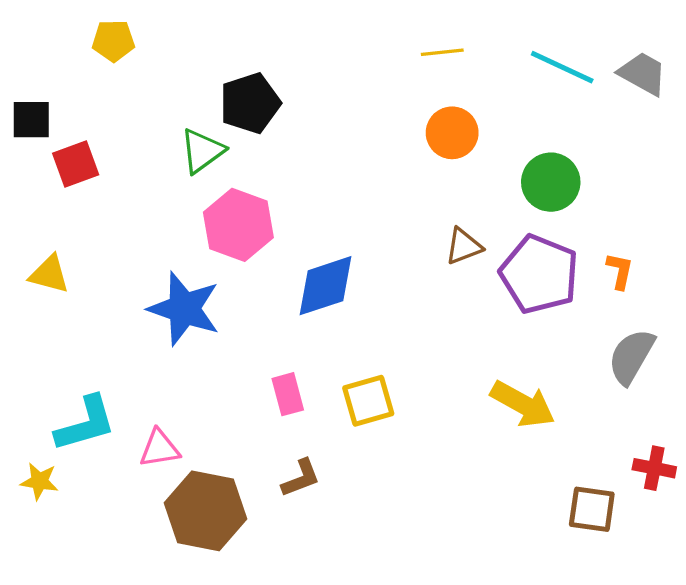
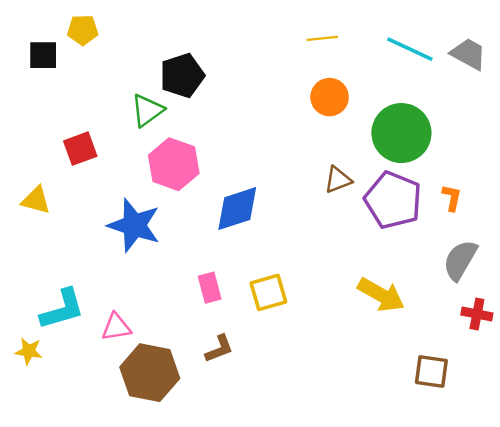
black square: (31, 120) -> (43, 55), moved
red square: (76, 164) -> (80, 149), moved
green circle: (551, 182) -> (401, 133), size x1.4
red cross: (654, 468) -> (477, 314), moved

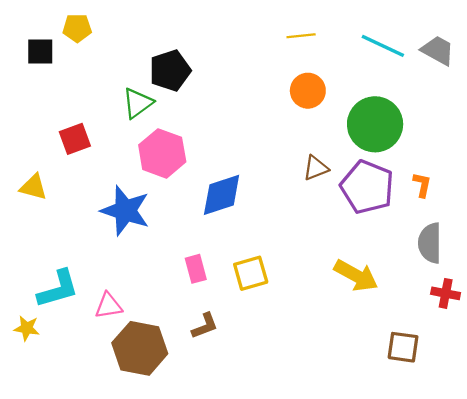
gray semicircle: (460, 260) -> (430, 243), turned -30

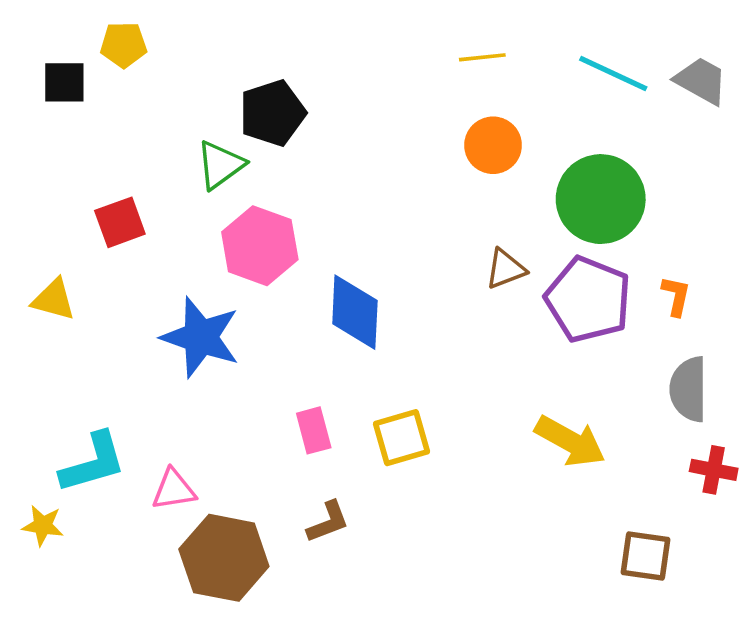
blue diamond: (222, 195) -> (355, 312), turned -69

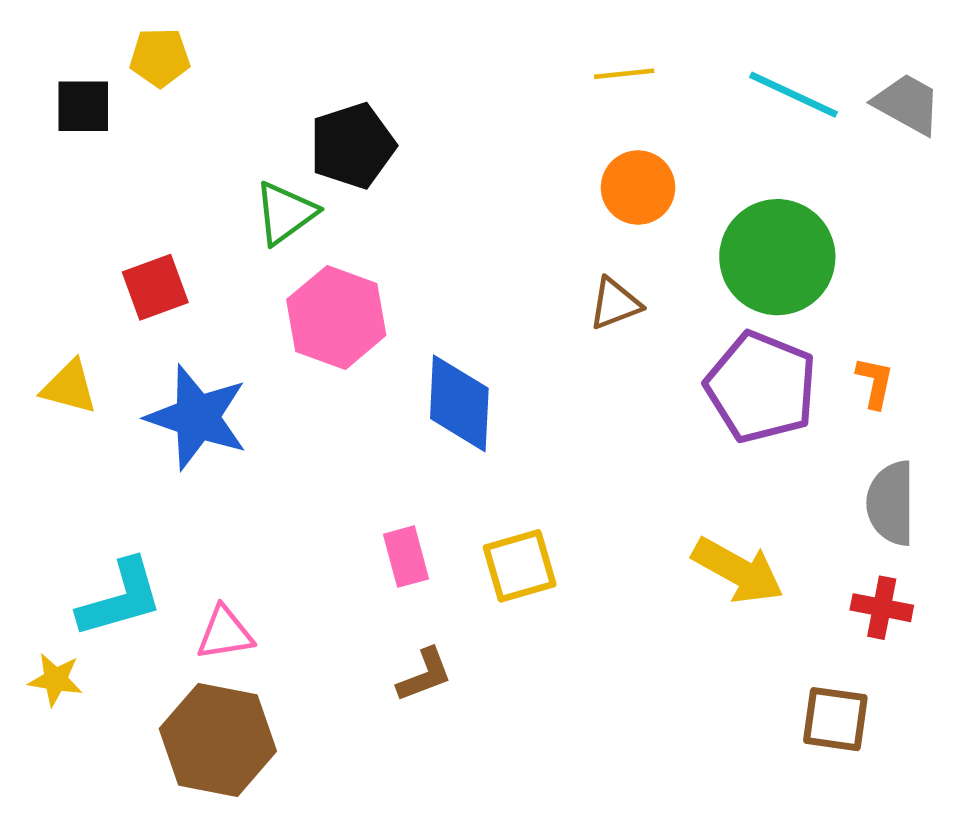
brown triangle: (506, 269) -> (615, 304), moved
blue star: (201, 337) -> (197, 417), moved
red cross: (714, 470) -> (882, 608), moved
brown hexagon: (224, 558) -> (218, 740), moved

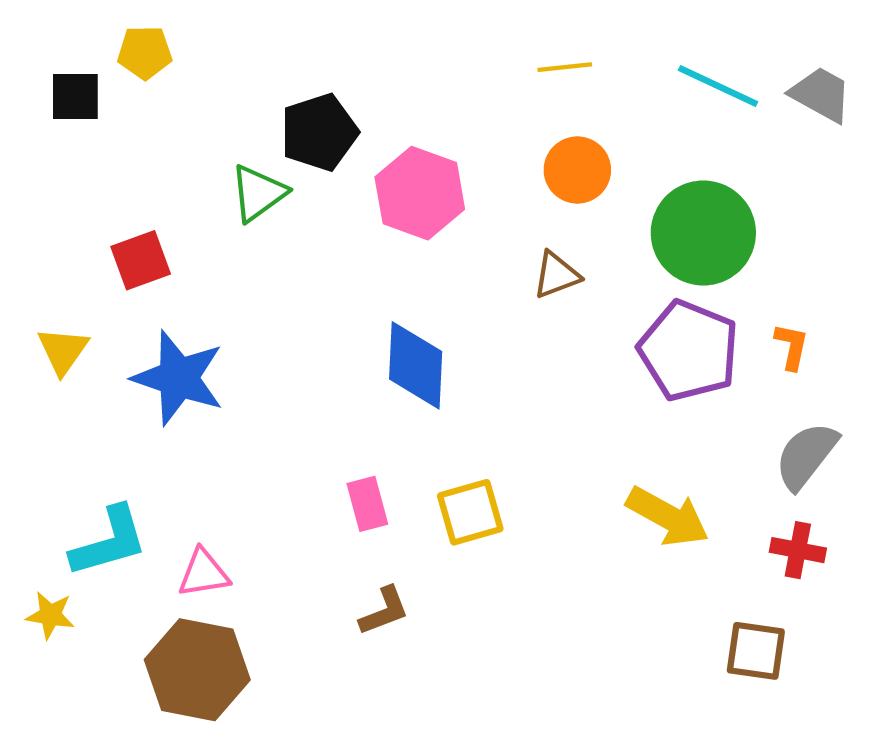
pink hexagon: (336, 317) -> (420, 193), moved
yellow triangle: (69, 387) -> (63, 351), turned 50
gray semicircle: (891, 503) -> (806, 456), turned 38

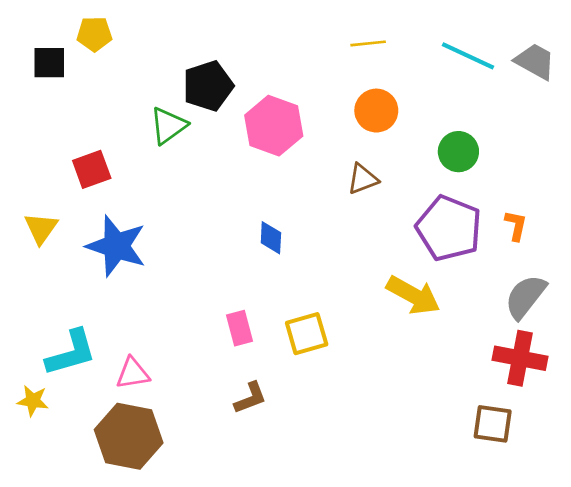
green circle: (703, 233) -> (458, 152), size x0.6
blue diamond: (416, 365) -> (271, 238), size x0.6
yellow arrow: (668, 516) -> (413, 295), moved
red cross: (798, 550) -> (520, 358), size x1.5

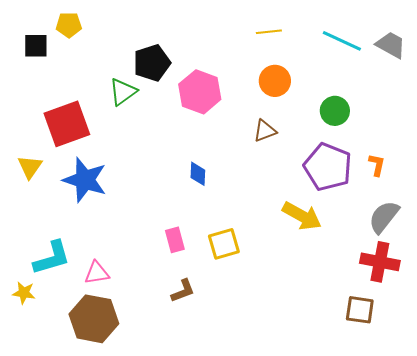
red square: (92, 169) -> (67, 124), size x1.6

